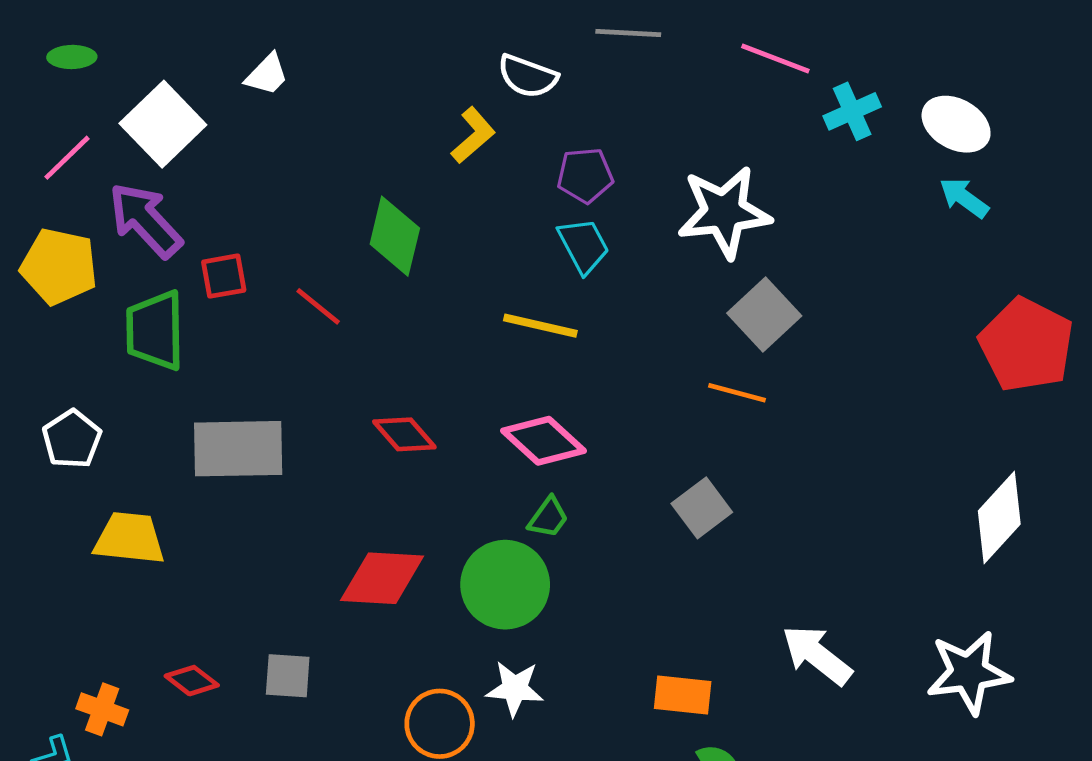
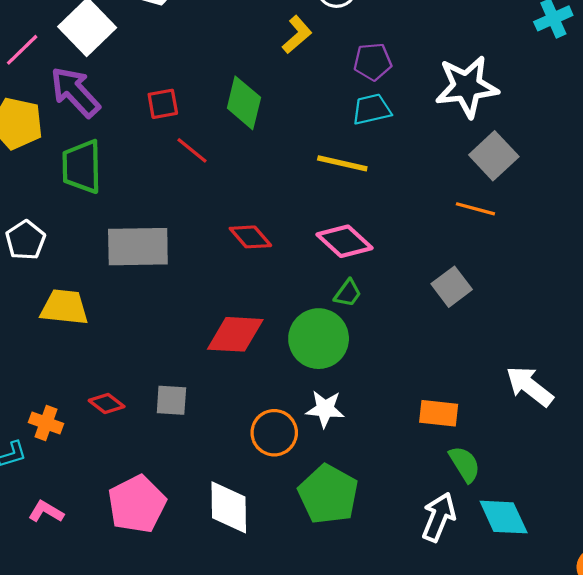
cyan trapezoid: (583, 246) -> (372, 109), turned -75
red square: (224, 276) -> (163, 104), moved

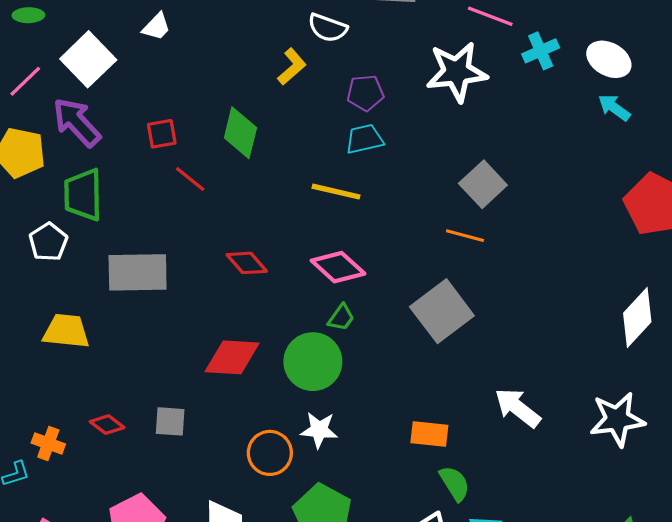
white star: (467, 87) -> (457, 72), moved
white pentagon: (25, 240) -> (48, 242), moved
gray square: (452, 287) -> (442, 311), size x1.6

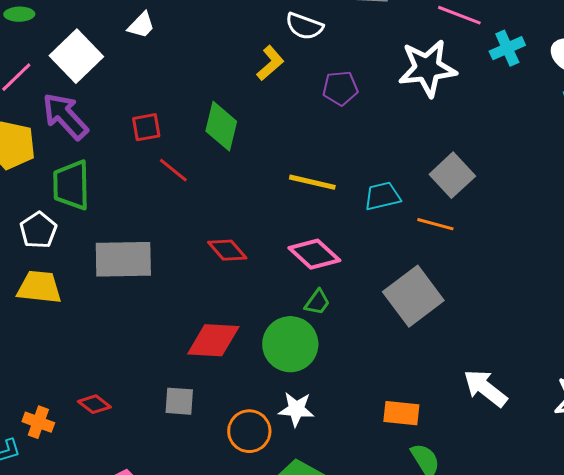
cyan trapezoid: (364, 139) -> (382, 196), moved
yellow trapezoid: (66, 331) -> (39, 287), moved
gray square: (170, 421) -> (179, 401), moved

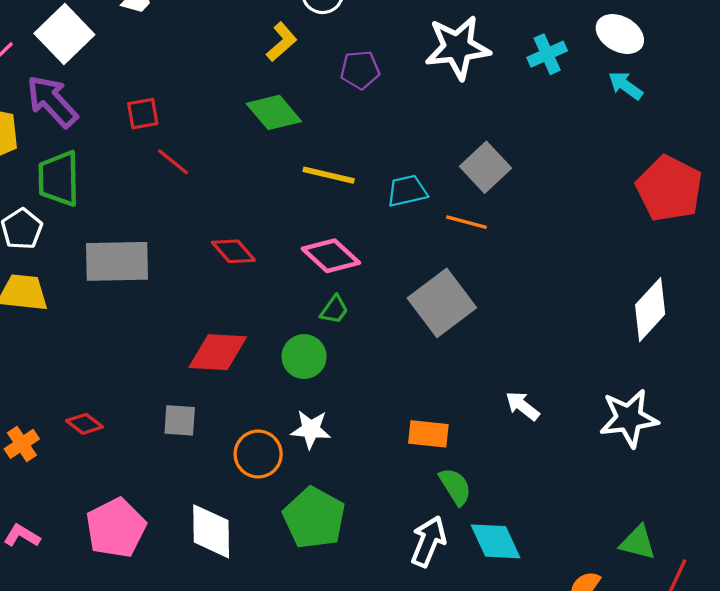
cyan cross: (507, 48) -> (547, 54), moved
green diamond: (221, 126) -> (274, 112), moved, turned -54
green circle: (290, 344) -> (304, 357), size x0.7
white arrow: (485, 388) -> (522, 406), size x0.7
orange cross: (38, 422) -> (22, 444), turned 36

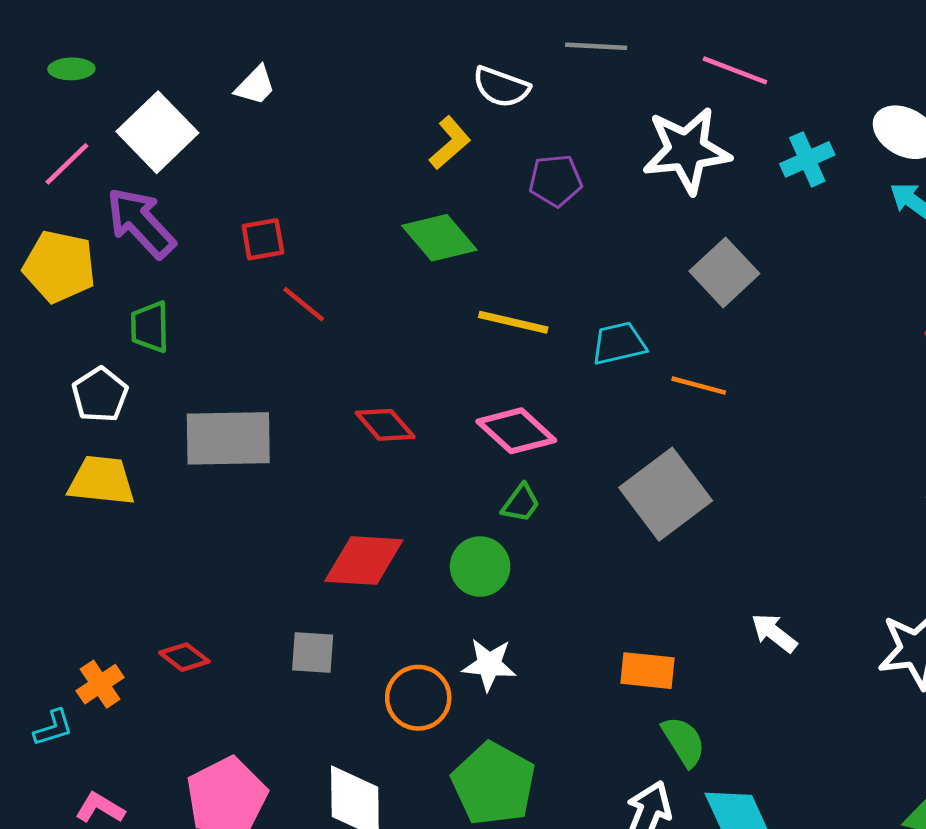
gray square: (485, 167) -> (724, 272), moved
green trapezoid: (59, 179) -> (150, 327), size x0.7

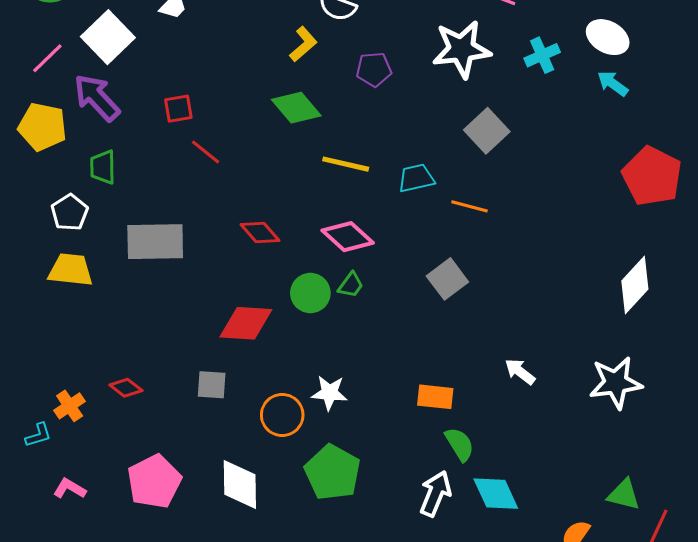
gray square: (666, 494) -> (447, 279), size x0.7
green circle: (480, 567) -> (310, 293), moved

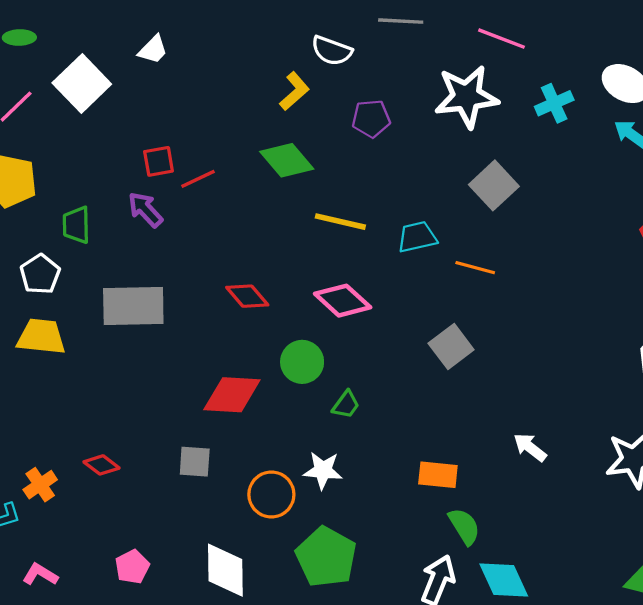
purple arrow: (97, 98) -> (145, 210), moved, size x0.7
red line: (206, 152) -> (198, 179), moved, turned -64
green trapezoid: (351, 285) -> (346, 405), moved
pink pentagon: (154, 481) -> (132, 567), size x0.6

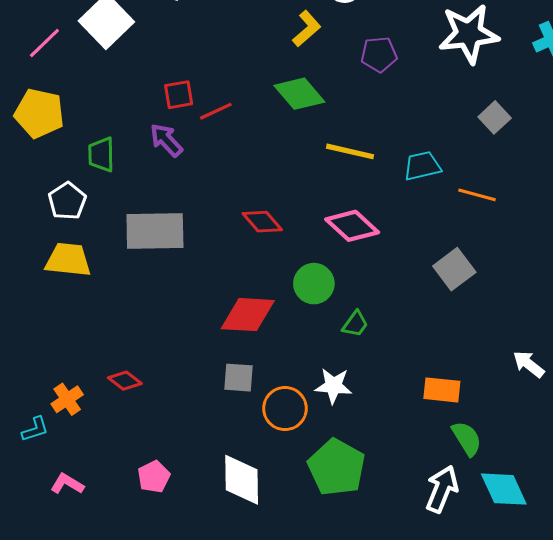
gray square: (494, 185) -> (495, 117), size x0.7
gray square: (195, 462) -> (239, 378), moved

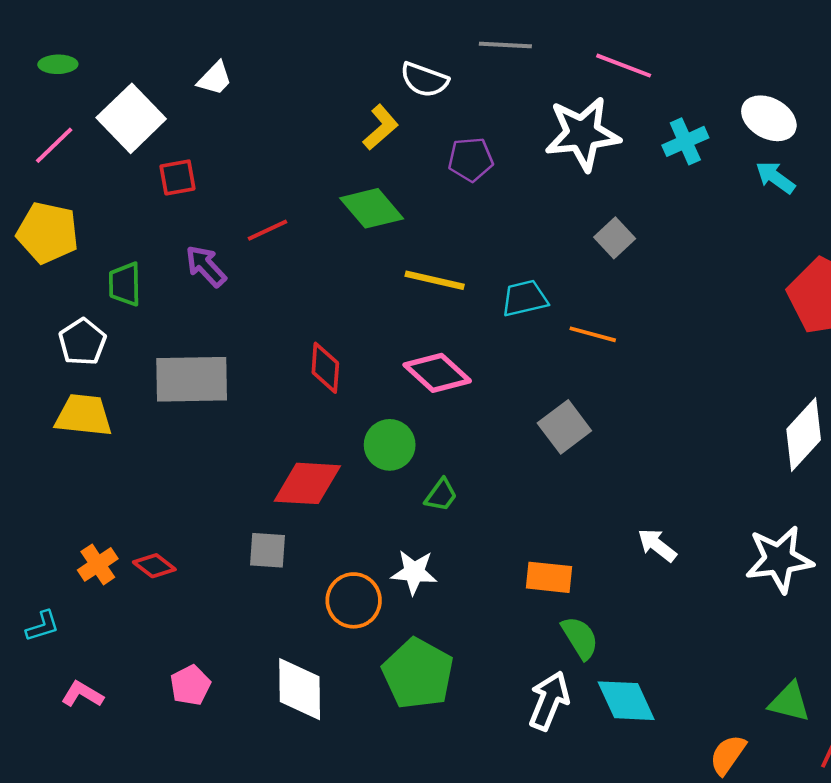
red square: (179, 95) -> (177, 177), moved
red diamond: (262, 222) -> (325, 368), turned 45
gray square: (239, 378) -> (267, 550), moved
orange cross: (67, 399) -> (98, 564), moved

